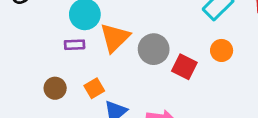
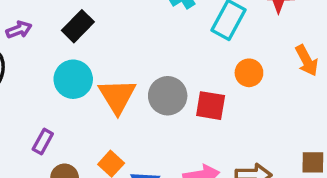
purple rectangle: (75, 45) -> (43, 141), moved, turned -42

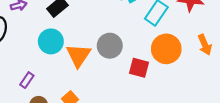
orange circle: (249, 73) -> (166, 49), size x1.6
gray circle: (168, 96) -> (110, 46), moved

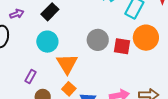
orange triangle: (79, 55) -> (67, 64), moved
red square: (139, 68) -> (122, 46), moved

